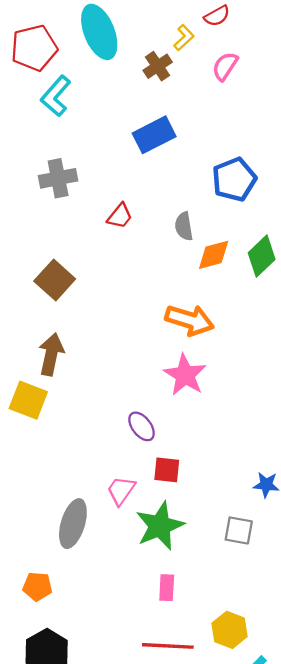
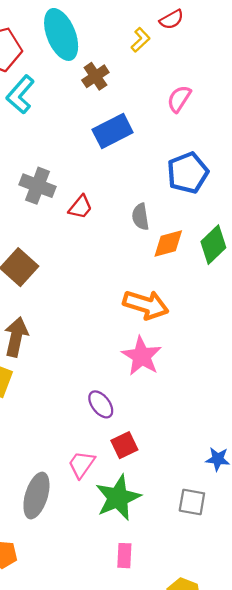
brown cross: (158, 66) -> (95, 76), moved
pink semicircle: (225, 66) -> (179, 99), moved
gray cross: (58, 178) -> (38, 186), moved, turned 32
red square: (167, 470) -> (124, 445), turned -32

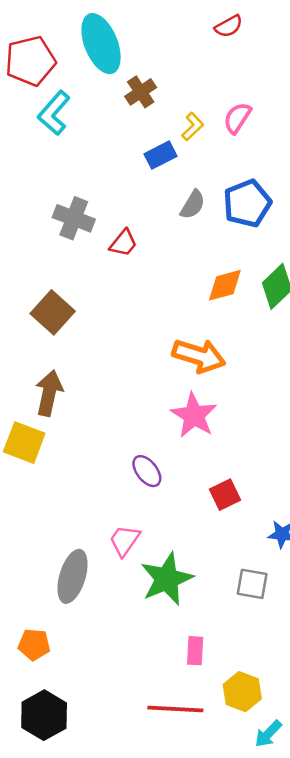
yellow L-shape: (140, 40) -> (193, 127), moved
blue rectangle: (113, 131) -> (160, 155), size x0.7
gray semicircle: (140, 217) -> (193, 205), moved, turned -140
red square: (124, 445) -> (225, 495), moved
pink rectangle: (124, 556) -> (195, 651), moved

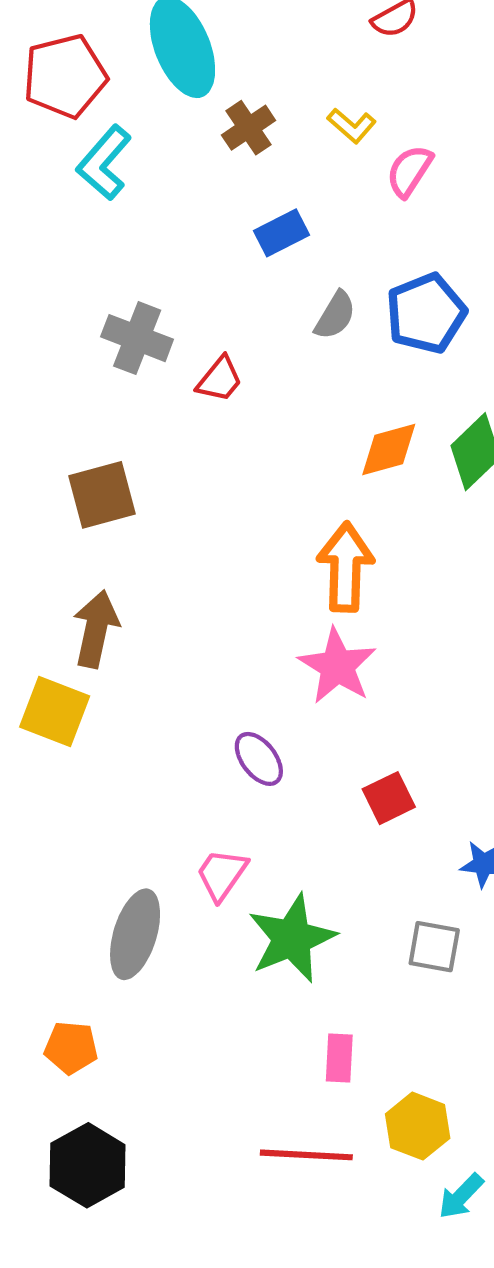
yellow L-shape: (193, 127) -> (352, 126), moved, turned 84
brown square: (53, 312) -> (102, 495), turned 33
orange arrow: (199, 356) -> (345, 567), turned -105

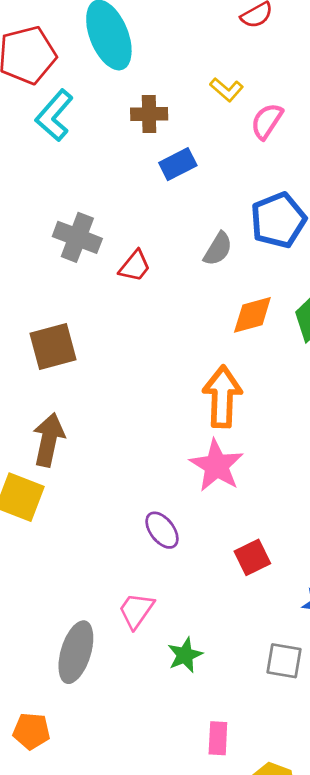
brown cross: (249, 128) -> (149, 114), moved, turned 33
gray semicircle: (335, 315) -> (218, 249), moved
green star: (292, 938) -> (185, 655), size x0.6

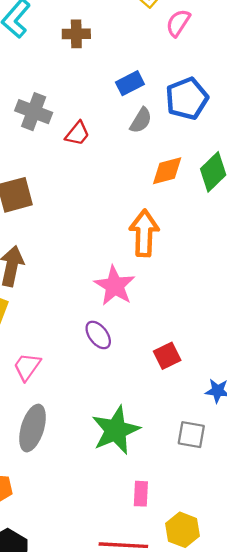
brown cross: (149, 114) -> (76, 34), moved
blue rectangle: (178, 164) -> (130, 83), moved
pink star: (217, 466) -> (115, 286), moved
pink trapezoid: (136, 611) -> (27, 367), moved
green star: (185, 655) -> (116, 430), size x1.8

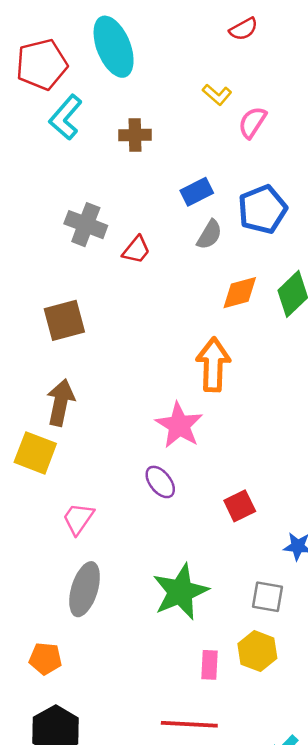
yellow hexagon: (182, 530) -> (257, 651), moved

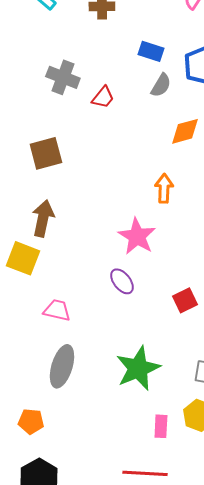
blue rectangle: (197, 192) -> (151, 51), turned 45
orange arrow: (213, 365) -> (164, 188), size x0.7
pink trapezoid: (78, 519) -> (57, 310), turned 68

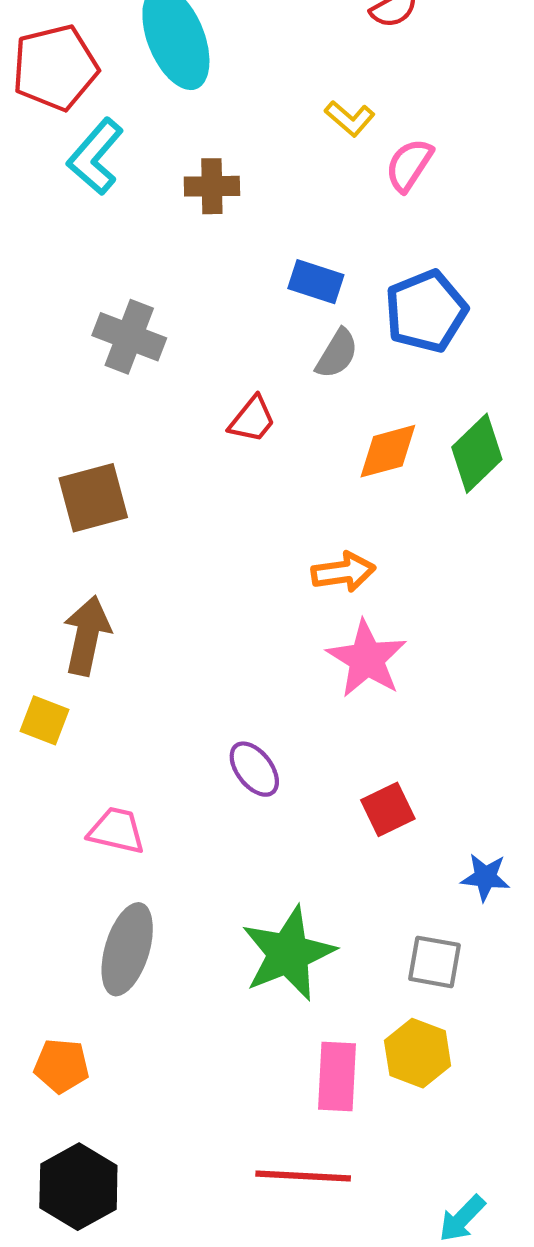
red trapezoid: (103, 97) -> (252, 419), moved
orange arrow: (164, 188) -> (343, 572), turned 80
pink star: (137, 236) -> (367, 659), moved
yellow square: (23, 258) -> (44, 720), size x0.7
pink rectangle: (161, 426) -> (337, 1076), size x1.4

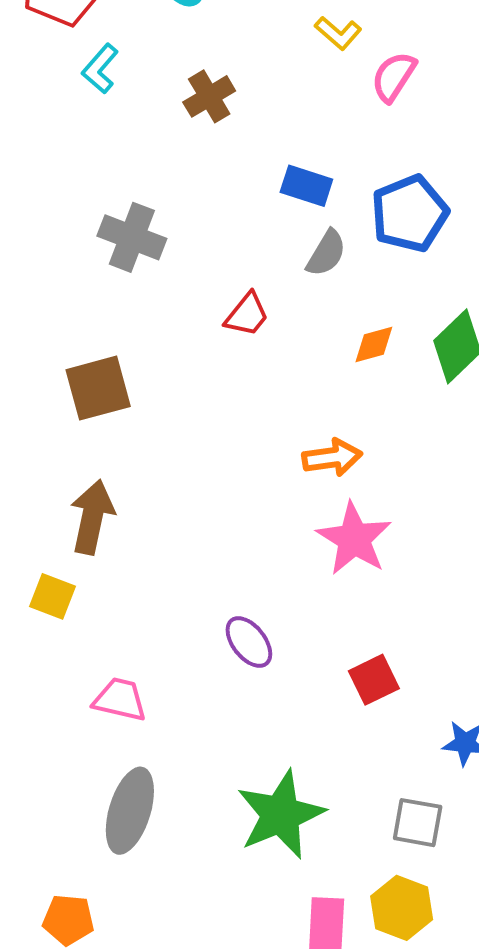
cyan L-shape: (95, 157) -> (100, 69), size x0.7
brown cross: (212, 186) -> (209, 96), turned -30
orange diamond: (388, 451) -> (374, 344), size x0.7

